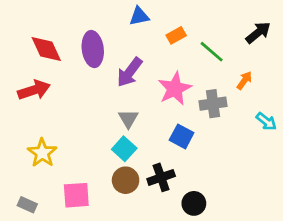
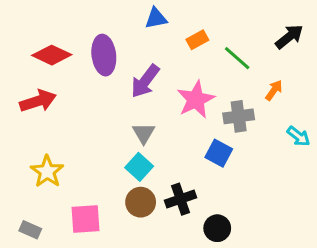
red diamond: (46, 49) -> (52, 55), turned -40
blue square: (182, 136) -> (219, 153), moved

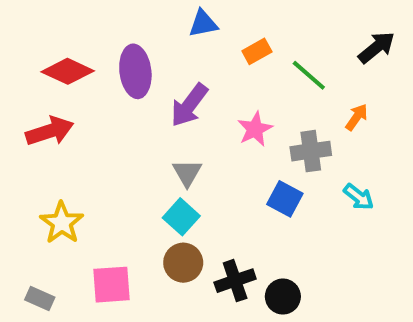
pink star: (196, 99) -> (255, 129), size x0.7
cyan arrow: (298, 136) -> (359, 197), moved
black cross: (180, 199) -> (235, 281), moved

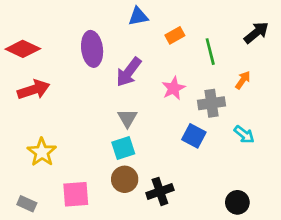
red diamond: (68, 71) -> (23, 49), moved
green line: (309, 75) -> (210, 52), turned 35
cyan square: (181, 217) -> (123, 148), turned 30
black circle: (283, 297) -> (237, 202), moved

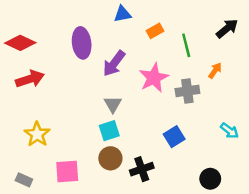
pink star: (174, 88) -> (154, 78), size x1.4
cyan arrow: (244, 134) -> (229, 131), moved
blue square: (194, 136) -> (174, 137), moved, turned 30

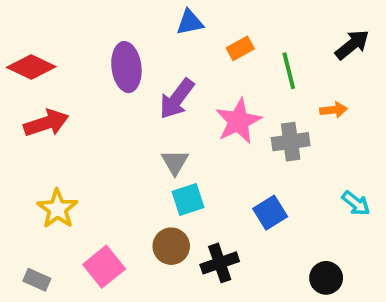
orange arrow: (215, 71) -> (334, 110), turned 49
cyan square: (109, 131) -> (188, 200), moved
pink square: (67, 172) -> (104, 267), turned -35

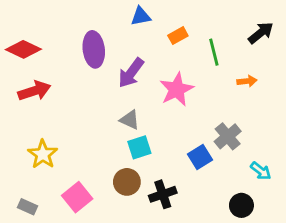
gray cross: (291, 142) -> (228, 136), moved, turned -32
gray triangle: (175, 162) -> (130, 120), turned -35
cyan arrow: (356, 203) -> (261, 171), moved

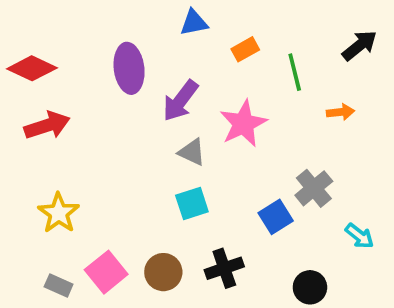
gray triangle: (130, 120) -> (192, 152), moved
brown circle: (127, 182) -> (163, 272), moved
black circle: (241, 205) -> (310, 287), moved
gray rectangle: (28, 207) -> (59, 285), moved

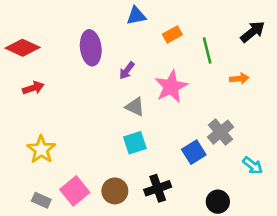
purple arrow: (180, 101) -> (127, 71), size x0.6
red arrow: (47, 125) -> (33, 88), size x0.7

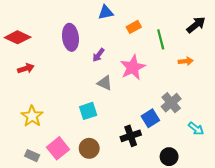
cyan square: (135, 143) -> (88, 111), moved
black cross: (158, 188) -> (131, 136), moved

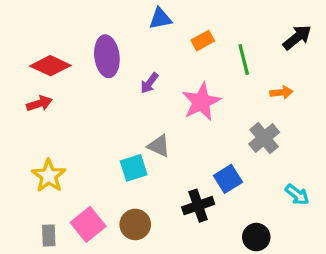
red diamond: (18, 37) -> (50, 66), moved
gray triangle: (105, 83) -> (159, 146), moved
gray cross: (171, 103) -> (264, 138), moved
gray rectangle: (32, 156) -> (49, 235), turned 64

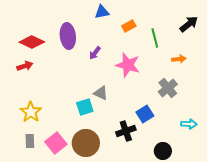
pink star: (201, 102) -> (128, 65), turned -30
cyan arrow: (297, 195) -> (189, 124), turned -35
brown circle: (135, 224) -> (86, 143), size x1.4
gray rectangle: (49, 235) -> (30, 141), moved

